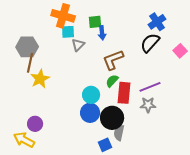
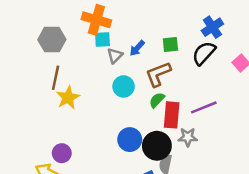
green square: (95, 22) -> (170, 44), moved
blue arrow: (102, 33) -> (137, 48), moved, turned 48
gray hexagon: (27, 47) -> (52, 40), moved
cyan circle: (91, 95) -> (124, 86), moved
gray star: (148, 105) -> (188, 137), moved

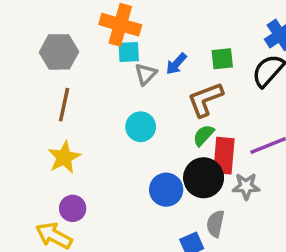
cyan circle: (124, 86) -> (141, 127), moved
yellow star: (68, 98) -> (64, 157), moved
black circle: (157, 146) -> (204, 178), moved

